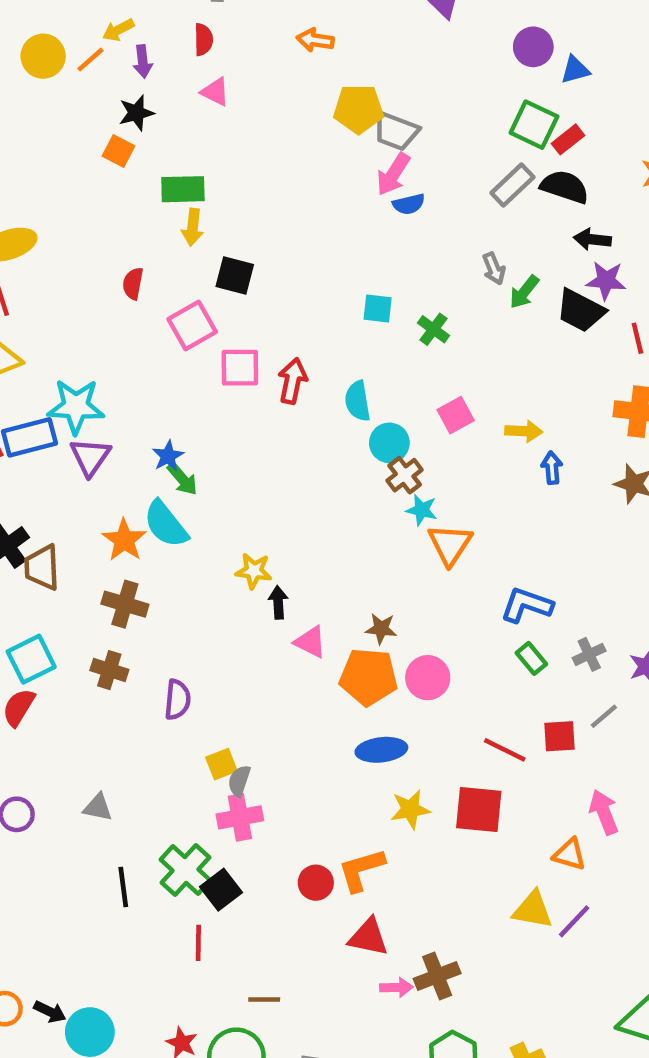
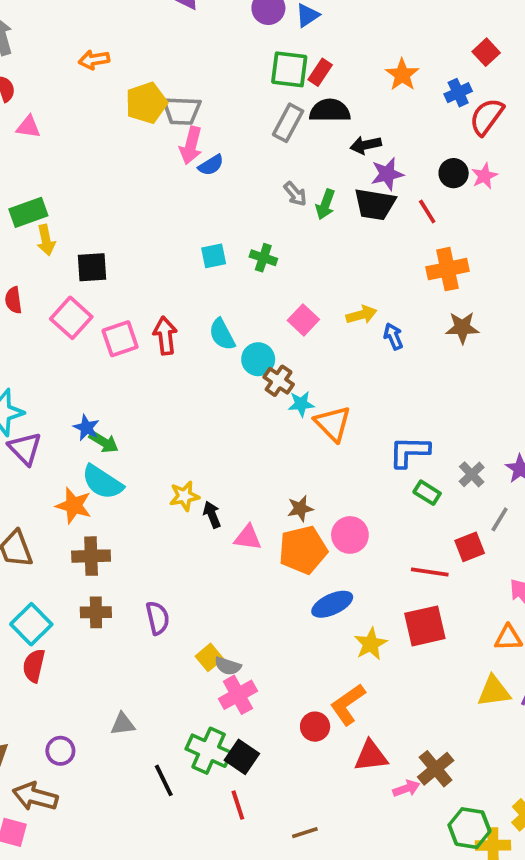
gray semicircle: (239, 781) -> (228, 666), turned -72

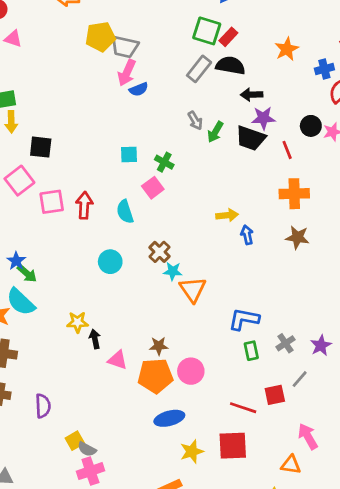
pink square: (303, 320) -> (153, 188), moved
cyan circle: (258, 359) -> (110, 262), moved
green rectangle: (427, 493) -> (251, 351), turned 36

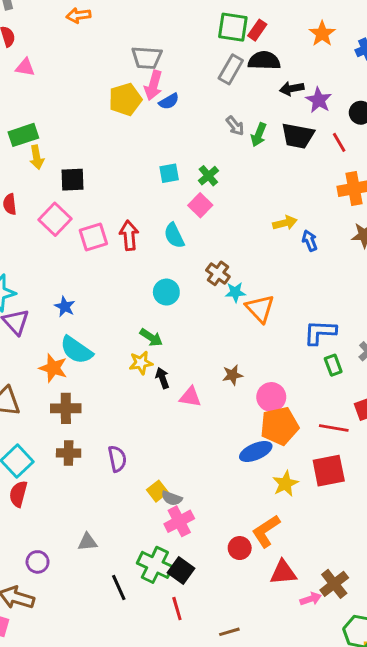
yellow pentagon: (100, 37) -> (125, 99), moved
purple star: (263, 118) -> (319, 100), moved, turned -30
green cross: (164, 162) -> (208, 176), turned 30
green arrow: (27, 273) -> (151, 337), moved
orange pentagon: (155, 376) -> (279, 426), moved

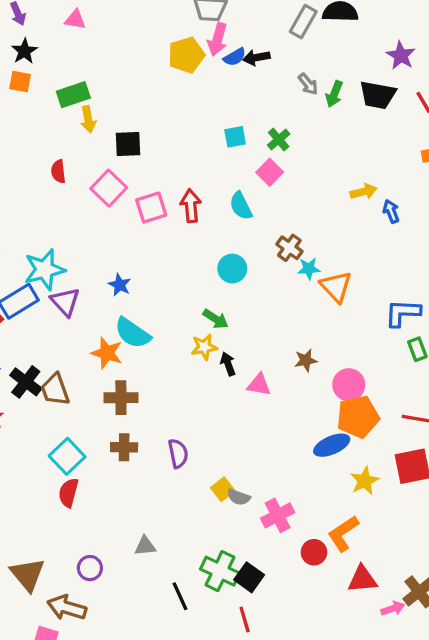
black arrow: (292, 89) -> (256, 58), moved
pink cross: (179, 521) -> (278, 515), moved

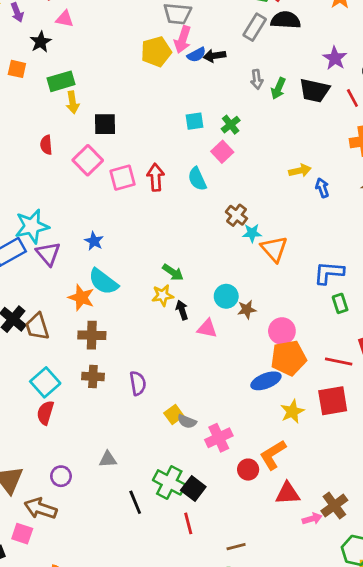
black star: (24, 51) -> (41, 42), moved
gray arrow: (308, 84) -> (257, 79), turned 30
cyan circle: (232, 269) -> (226, 296), moved

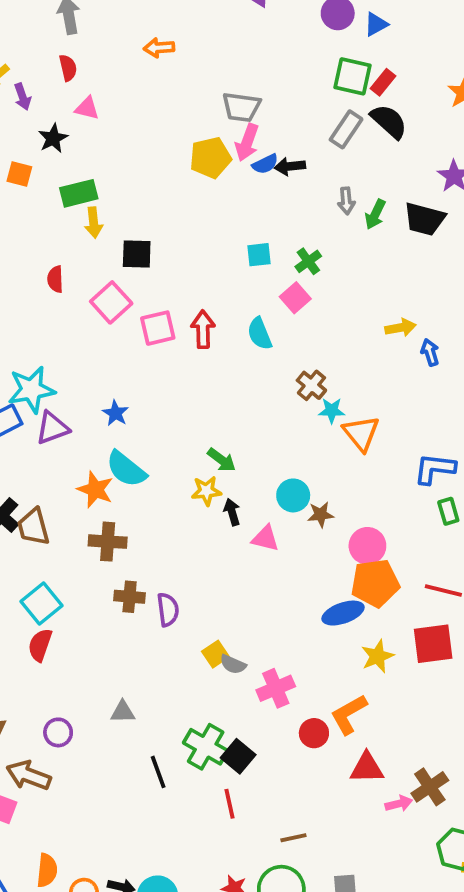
black semicircle: (286, 20) -> (389, 121), turned 36
purple triangle: (48, 254) -> (52, 428), turned 48
brown cross: (93, 376) -> (130, 597), moved

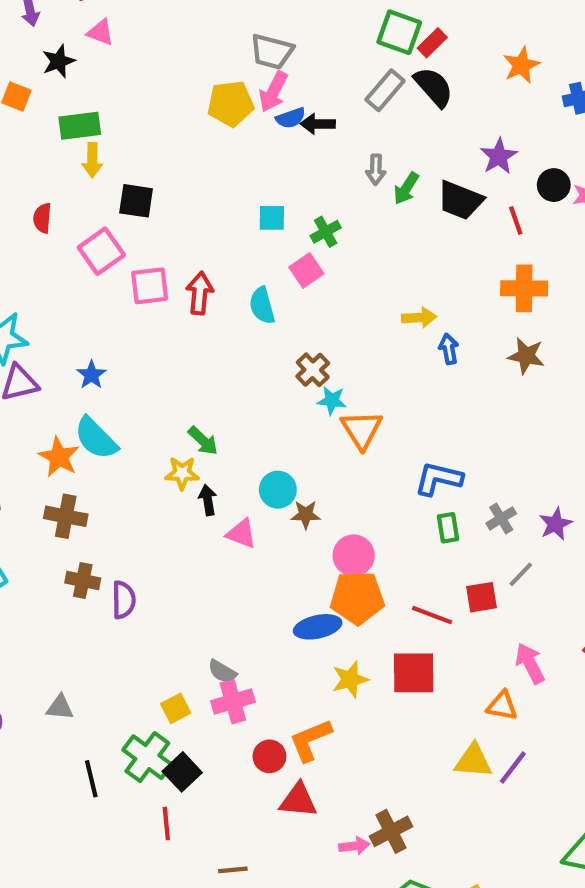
yellow square: (215, 654) -> (176, 708), moved
gray semicircle: (233, 664) -> (222, 671), moved
red triangle: (367, 768) -> (298, 800), moved

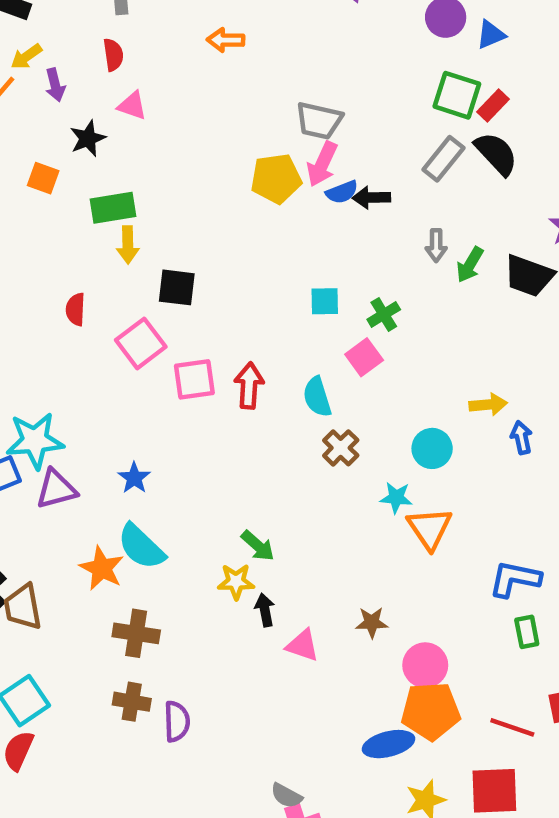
brown cross: (313, 370) -> (341, 448), moved
cyan circle: (278, 490) -> (432, 448), moved
brown cross: (66, 516) -> (136, 633), moved

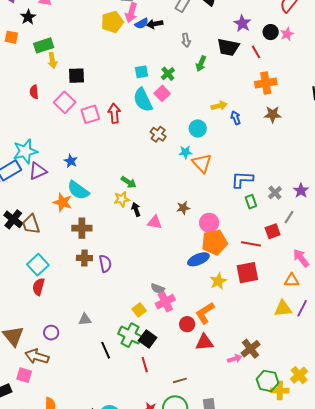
green arrow: (470, 265) -> (201, 64), moved
cyan semicircle: (317, 397) -> (143, 100), moved, size x1.4

